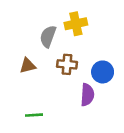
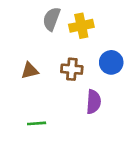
gray semicircle: (48, 36) -> (52, 19), moved
blue circle: (103, 72) -> (111, 62), moved

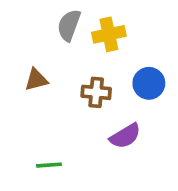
brown triangle: (30, 71) -> (36, 80), moved
purple semicircle: (94, 102) -> (125, 136), turned 55

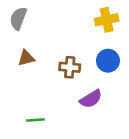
gray semicircle: (69, 25) -> (18, 18), moved
yellow cross: (109, 34) -> (107, 20), moved

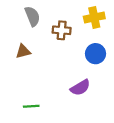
gray semicircle: (18, 18) -> (32, 16), moved, turned 138
brown cross: (70, 67) -> (62, 30), moved

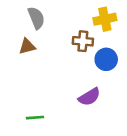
brown cross: (62, 30) -> (83, 41), moved
brown triangle: (23, 51) -> (27, 46), moved

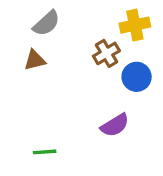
gray semicircle: (36, 18) -> (46, 23), turned 70
brown cross: (83, 41) -> (106, 53), turned -36

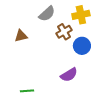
gray semicircle: (46, 23) -> (47, 14), moved

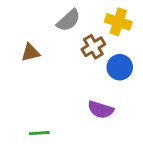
yellow cross: (81, 15) -> (118, 22), turned 30
purple semicircle: (69, 75) -> (101, 110), turned 48

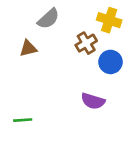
gray semicircle: (69, 20) -> (48, 19), moved
green line: (39, 133) -> (23, 120), moved

